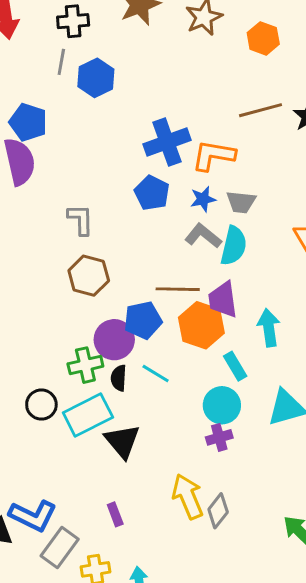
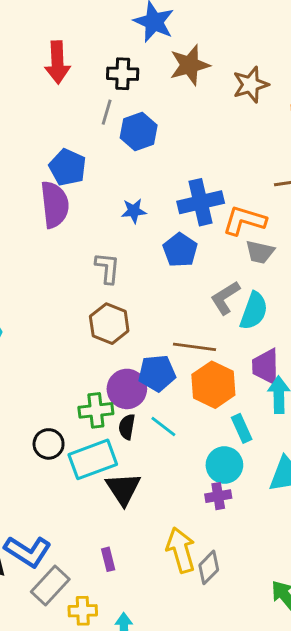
blue star: (203, 199) -> (134, 211), moved
gray trapezoid: (241, 202) -> (260, 252), moved
gray L-shape: (203, 236) -> (225, 298), turned -78
purple trapezoid: (223, 300) -> (266, 366), moved

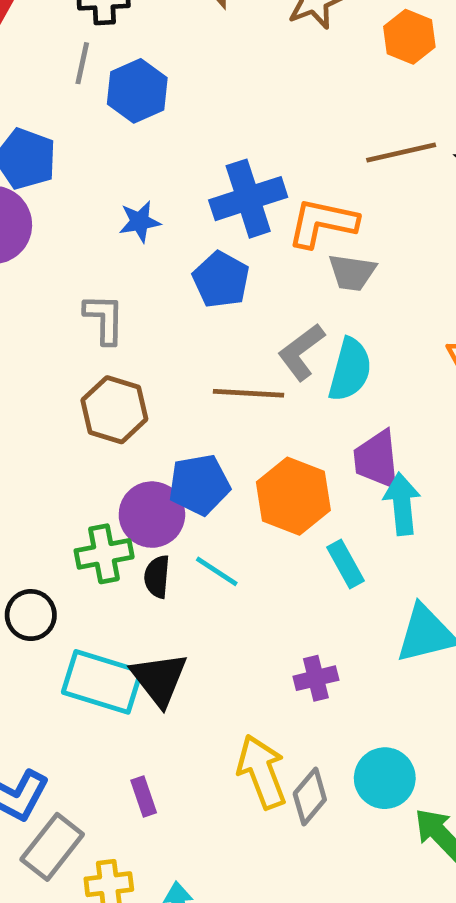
brown line: (194, 347) -> (249, 393), moved
cyan rectangle: (93, 459) -> (102, 682), moved, turned 42
cyan circle: (224, 465) -> (385, 778), moved

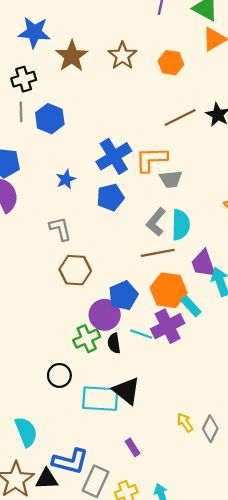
blue pentagon: (221, 280) -> (110, 197), turned -30
brown line: (249, 393) -> (158, 253), moved
cyan rectangle: (345, 564) -> (191, 306), moved
purple cross: (316, 678) -> (168, 326), moved, size x1.6
yellow arrow: (262, 772) -> (185, 423), size x0.6

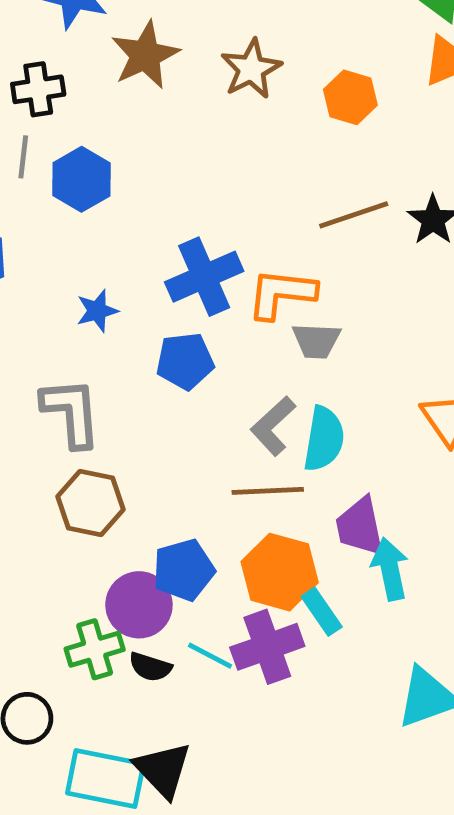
gray L-shape: (60, 229) -> (71, 412), size x1.4
black semicircle: (114, 343) -> (150, 667), turned -72

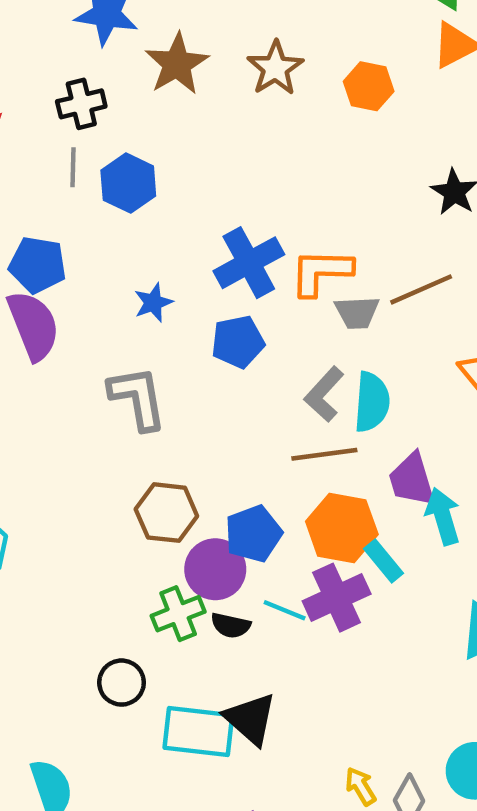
brown line: (354, 215) -> (421, 289), moved
brown hexagon: (91, 503) -> (166, 513), moved

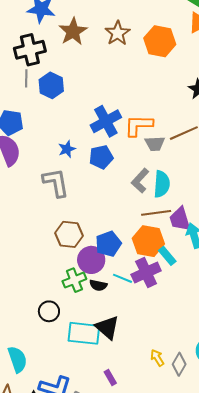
orange hexagon: (369, 86) -> (160, 41), size x1.4
black cross: (81, 104) -> (30, 50), size x1.4
blue star: (153, 303) -> (67, 149), moved
brown line: (324, 454) -> (156, 213), moved

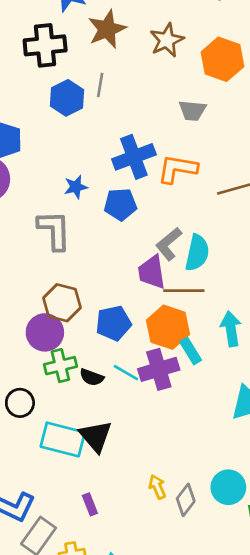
gray line: (26, 78) -> (100, 85), moved
gray trapezoid: (155, 144) -> (192, 110), moved
purple trapezoid: (180, 219) -> (152, 272), moved
purple circle: (91, 260) -> (45, 332), moved

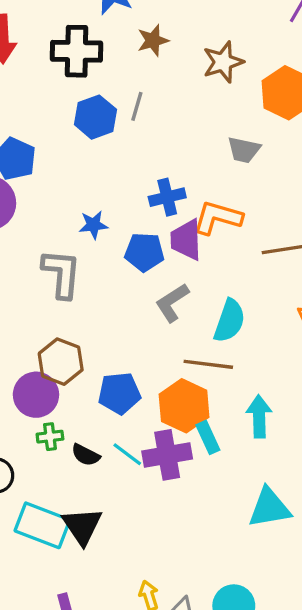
brown star: (107, 29) -> (153, 40), size x0.7
blue cross: (134, 157) -> (167, 197), size x0.7
gray L-shape: (169, 244) -> (172, 303), moved
purple trapezoid: (152, 272) -> (186, 240), moved
green cross: (60, 366) -> (50, 437), size x0.7

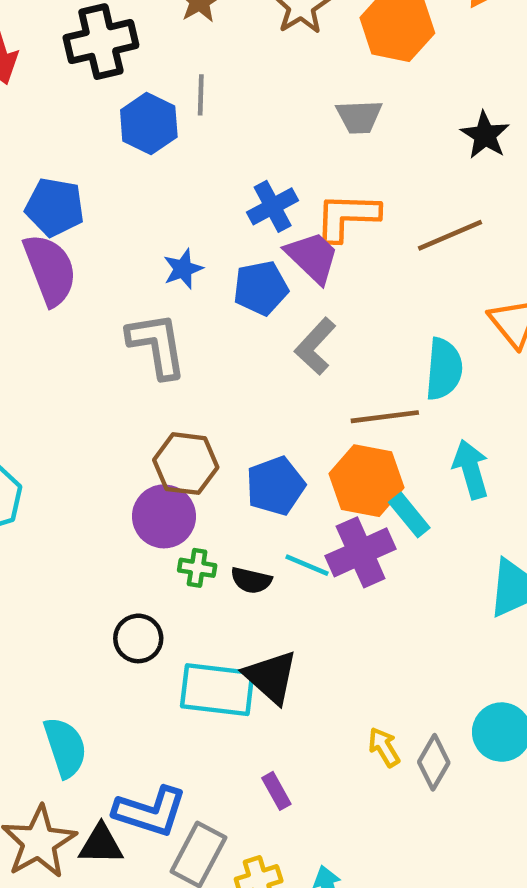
purple trapezoid: (186, 240) -> (312, 257), turned 150
cyan semicircle: (229, 321) -> (444, 369), moved
green cross: (50, 437) -> (197, 568), turned 30

